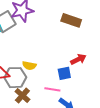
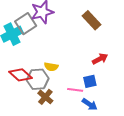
brown rectangle: (71, 20) -> (92, 20), turned 30
blue square: (64, 73) -> (90, 81), moved

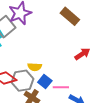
blue square: (90, 81) -> (45, 81), moved, turned -32

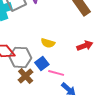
yellow semicircle: (35, 67) -> (48, 43), moved

